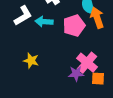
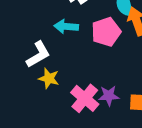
white L-shape: (23, 16) -> (38, 54), moved
pink cross: (87, 63) -> (85, 98), moved

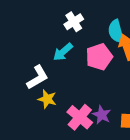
cyan arrow: (66, 27) -> (63, 52), turned -45
purple star: (109, 96) -> (102, 115), turned 30

